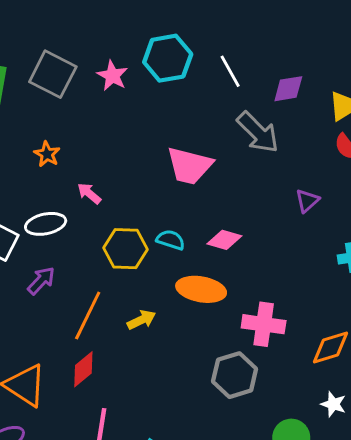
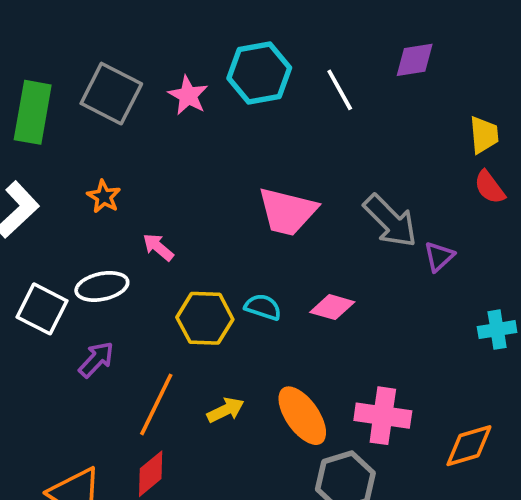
purple diamond: (288, 89) -> (415, 60), moved
gray arrow: (258, 132) -> (390, 221), moved
orange ellipse: (201, 289) -> (302, 416), moved, turned 45

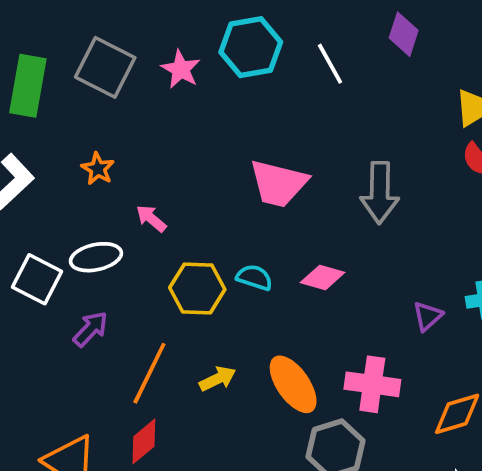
purple diamond: (415, 60) -> (404, 34), turned -63
gray arrow: (390, 221) -> (380, 193), turned 46
purple triangle: (439, 256) -> (428, 316), moved

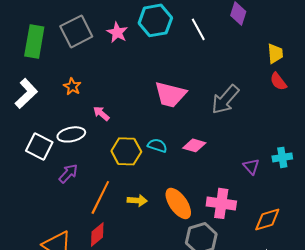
gray square: (105, 67) -> (76, 31), turned 36
gray arrow: (380, 193) -> (225, 99), turned 40
purple triangle: (428, 316) -> (251, 166), turned -30
yellow arrow: (218, 379) -> (137, 200), turned 30

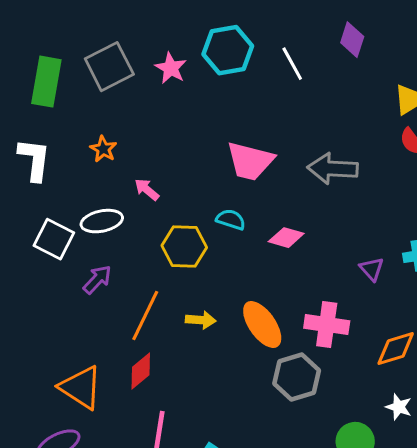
white L-shape: (26, 93) -> (34, 160), turned -40
gray arrow: (225, 99) -> (333, 169), turned 52
cyan semicircle: (157, 145) -> (231, 220), moved

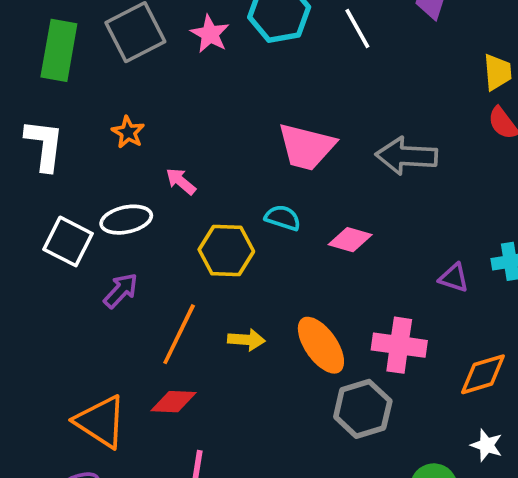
purple triangle: (372, 269) -> (454, 278), turned -30
red diamond: (141, 371) -> (174, 402), turned 42

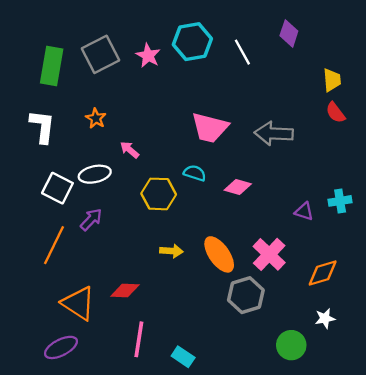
orange line: (179, 334) -> (54, 245), moved
pink cross: (399, 345) -> (269, 254), turned 36
white star: (487, 445) -> (325, 318), turned -30

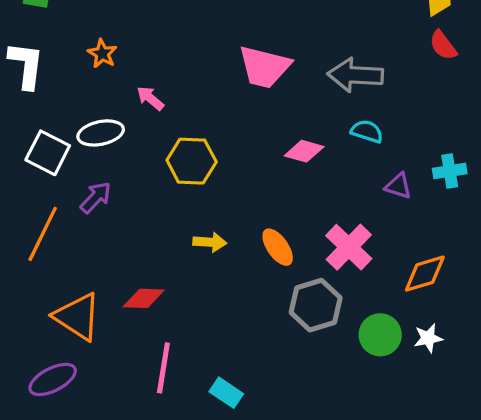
cyan semicircle: (195, 173) -> (367, 131), moved
orange ellipse: (219, 254) -> (278, 247), size x0.7
green circle: (291, 345) -> (380, 335), moved

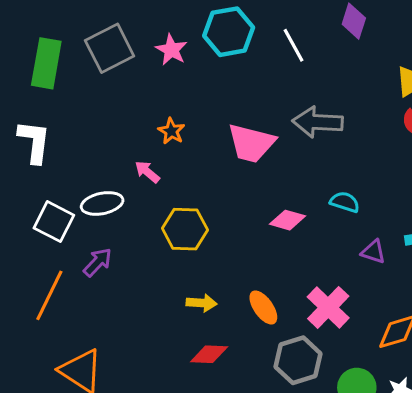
orange star: (102, 54) -> (171, 131), moved
gray arrow: (355, 75) -> (318, 122), moved
red diamond: (144, 298) -> (209, 354), moved

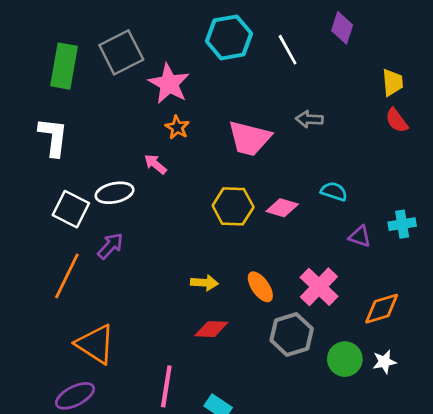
pink star: (171, 50) -> (169, 84), moved, size x1.4
gray arrow: (318, 122) -> (309, 119), size x0.6
yellow hexagon: (185, 229) -> (233, 206), moved

